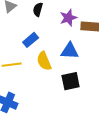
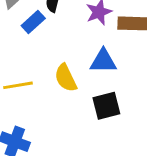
blue rectangle: (31, 40) -> (33, 22), moved

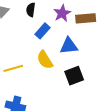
blue rectangle: (33, 22) -> (42, 31), moved

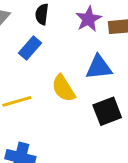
blue rectangle: (42, 31) -> (30, 48), moved

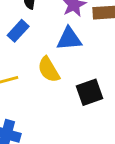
blue triangle: (99, 67) -> (69, 39), moved

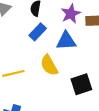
blue rectangle: (18, 31) -> (38, 32), moved

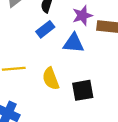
yellow semicircle: (49, 65) -> (51, 79), moved

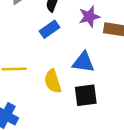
blue triangle: (74, 43) -> (83, 62), moved

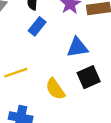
yellow semicircle: (53, 81) -> (55, 89), moved

